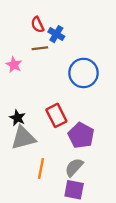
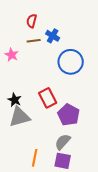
red semicircle: (37, 25) -> (32, 21), turned 40
blue cross: (56, 34) -> (53, 36), moved
orange line: (41, 169) -> (35, 158), moved

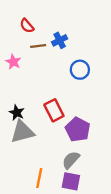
red semicircle: (32, 21) -> (27, 26), moved, turned -56
blue cross: (53, 36) -> (60, 40), turned 32
blue circle: (71, 62) -> (80, 70), size x0.7

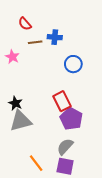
blue cross: (60, 40) -> (55, 37), turned 32
red rectangle: (54, 110) -> (62, 101), moved
orange line: (39, 178) -> (36, 163), turned -48

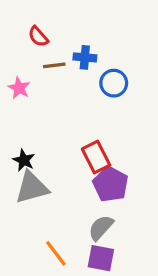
blue circle: (73, 64) -> (114, 83), moved

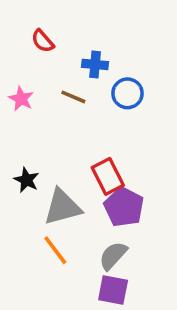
brown line: (54, 65) -> (73, 97), moved, turned 30
gray triangle: (32, 187) -> (63, 207), moved
orange line: (56, 253) -> (55, 250), moved

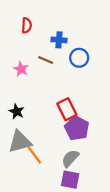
red semicircle: (43, 41) -> (27, 25), turned -136
pink star: (21, 99) -> (21, 69), moved
gray triangle: (63, 207) -> (20, 142), moved

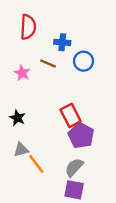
red semicircle: (27, 25) -> (28, 27), size x1.5
gray triangle: (20, 142) -> (21, 150), size x0.6

